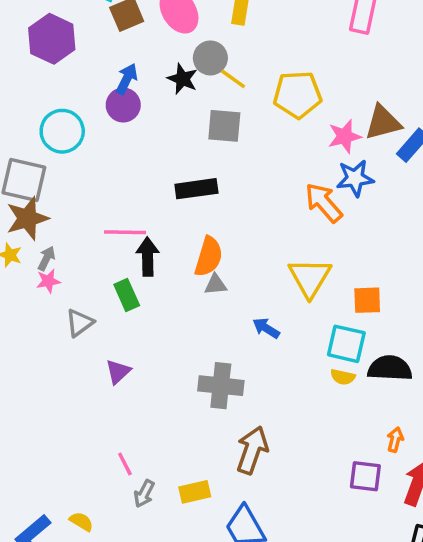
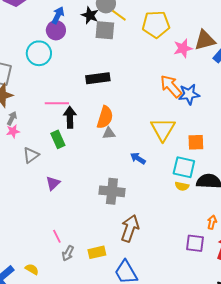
gray square: (224, 126) -> (105, 30), moved
cyan circle: (62, 131) -> (39, 53), moved
blue star: (355, 178) -> (189, 94), moved

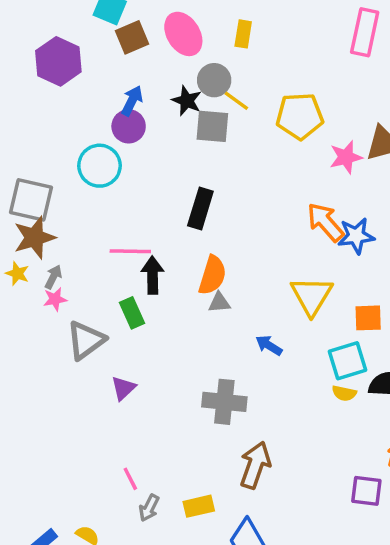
black rectangle: (98, 78) -> (200, 208), turned -65
gray triangle: (31, 155) -> (86, 340), size x1.4
cyan square: (184, 167) -> (348, 361), turned -30

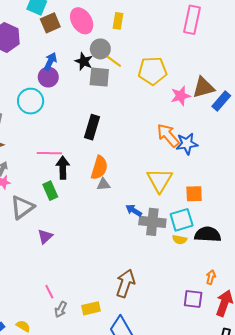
gray cross: (224, 402) -> (152, 222), moved

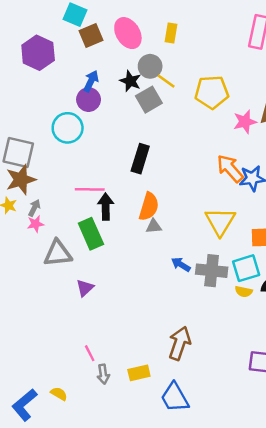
gray square: (99, 77) -> (149, 100), turned -35
green rectangle: (50, 191) -> (91, 234), size x1.4
gray triangle: (22, 207) -> (58, 253), turned 30
blue arrow: (134, 210) -> (181, 264), moved
gray arrow: (61, 309) -> (103, 374), turned -35

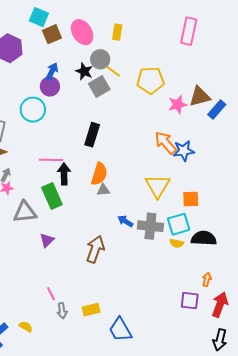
brown arrow: (180, 343) -> (95, 249), moved

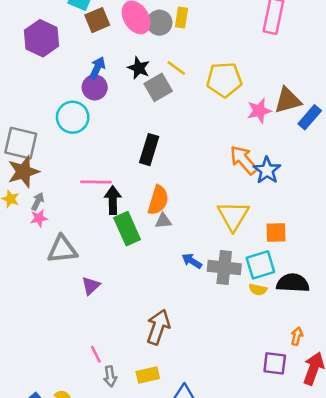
gray circle: (100, 59) -> (159, 23), moved
blue star: (184, 151) -> (267, 170), turned -30
green rectangle: (52, 196) -> (127, 229), moved
brown arrow: (95, 249) -> (158, 327), moved

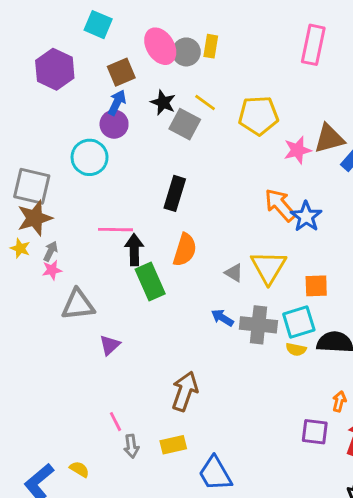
brown square: (97, 20) -> (121, 72), moved
gray square: (158, 87) -> (185, 124), turned -32
gray triangle: (163, 221) -> (234, 273), moved, turned 36

